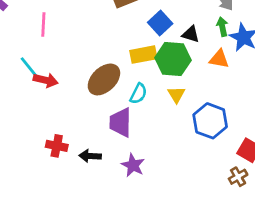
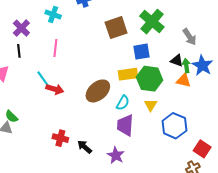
blue square: (160, 23) -> (142, 52), turned 30
green arrow: (222, 27) -> (186, 66), moved
black triangle: (191, 34) -> (177, 61), moved
purple trapezoid: (120, 122) -> (125, 125), moved
black arrow: (90, 156) -> (85, 147), turned 35

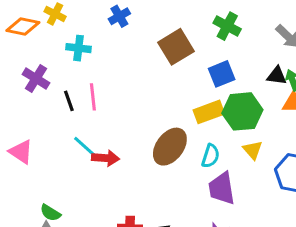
green cross: (152, 22) -> (227, 26), size x0.7
black line: (19, 51) -> (69, 101), moved

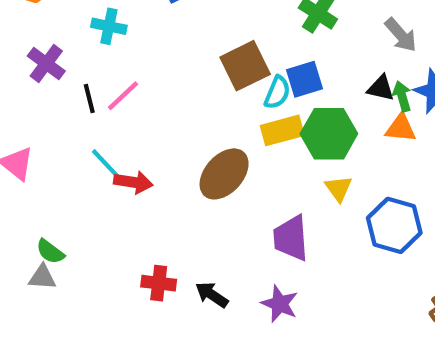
brown square: (176, 47) -> (245, 66), moved
pink line: (93, 97) -> (123, 96), turned 48
cyan semicircle: (211, 156) -> (277, 93), moved

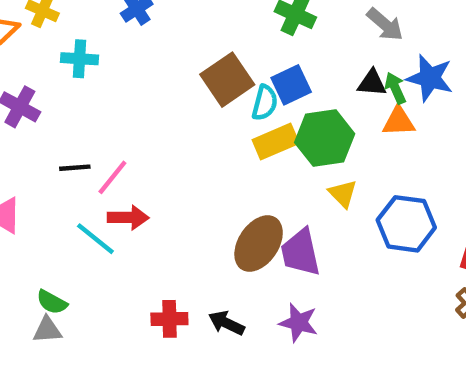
pink line: (123, 96) -> (112, 177), moved
black line: (89, 99) -> (75, 168), moved, turned -72
cyan line: (108, 166) -> (95, 239), moved
brown ellipse: (224, 174) -> (259, 244), moved

